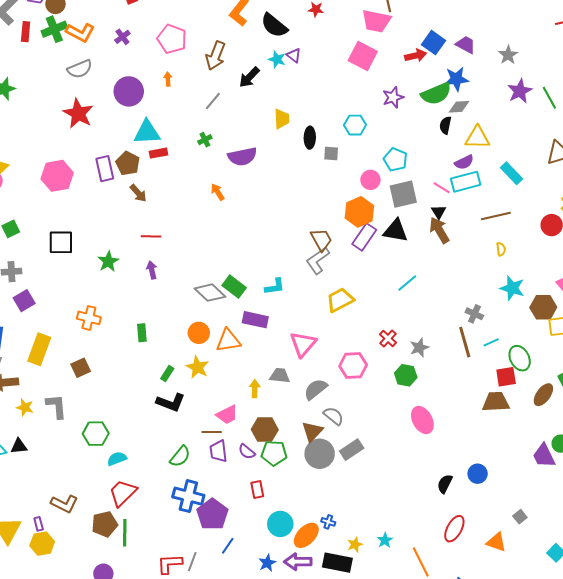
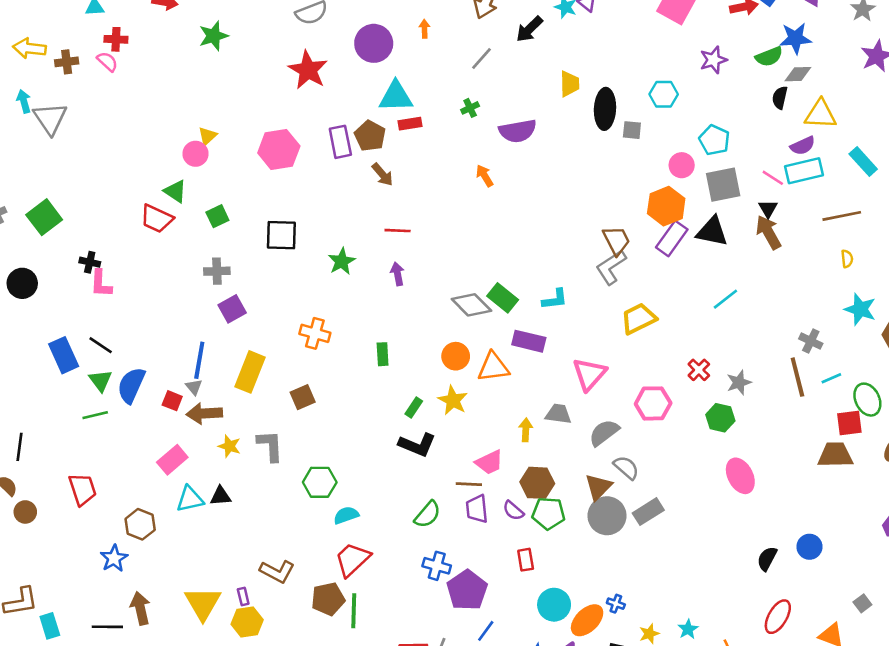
green semicircle: (436, 94) -> (769, 57), size x0.7
black ellipse: (310, 138) -> (605, 109), size x1.4
blue cross: (188, 496) -> (437, 566), size x0.7

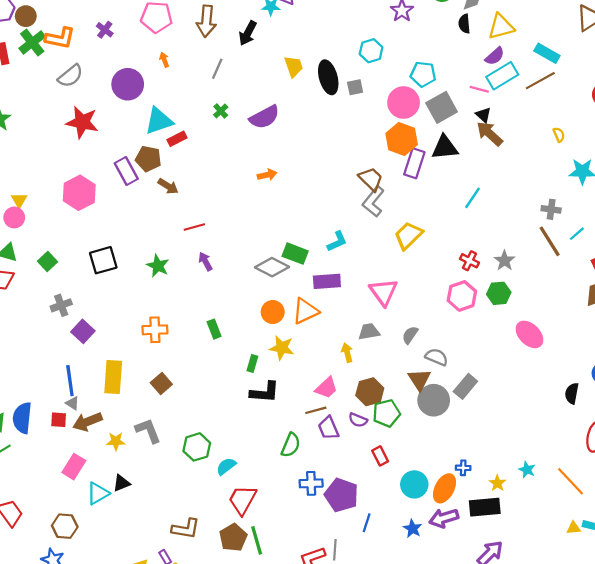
pink circle: (682, 165) -> (404, 103), size x1.5
orange arrow: (485, 176) -> (267, 175), moved, turned 126
brown line: (842, 216) -> (540, 81), moved
pink hexagon: (653, 403) -> (462, 296), moved
gray semicircle: (604, 433) -> (410, 335), size x0.7

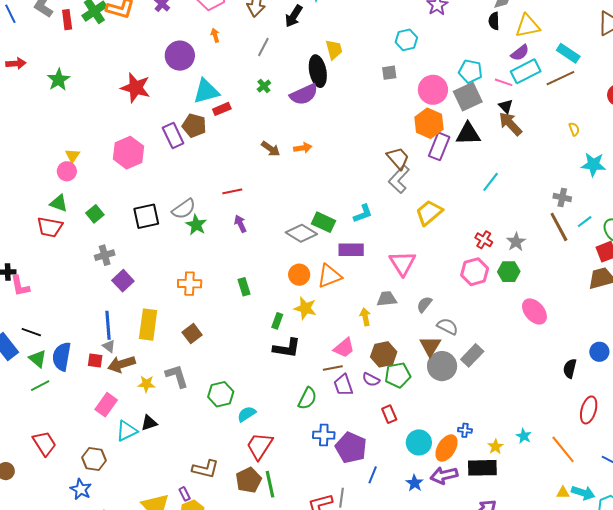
cyan pentagon: (423, 74) -> (470, 71), moved
gray semicircle: (70, 76) -> (184, 209), moved
black ellipse: (328, 77) -> (318, 71), moved
brown arrow: (168, 186) -> (271, 149), moved

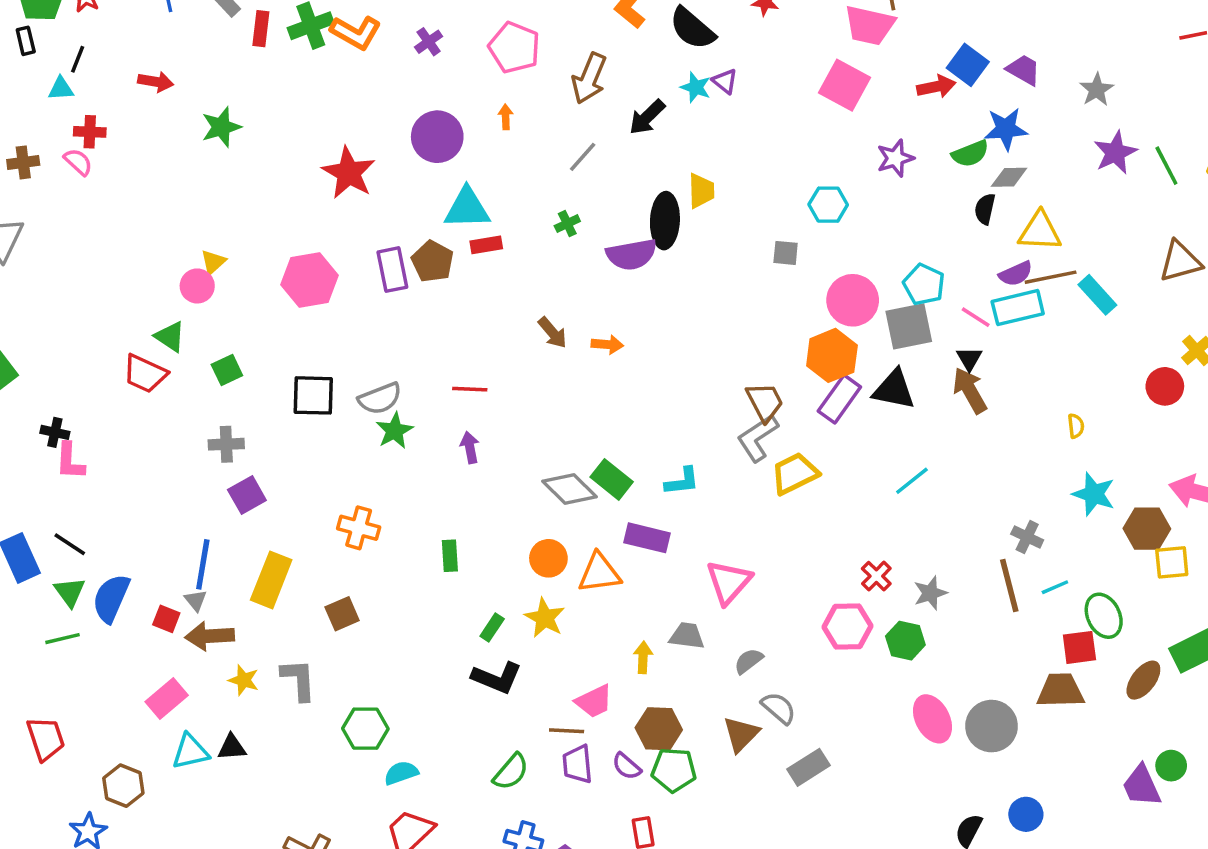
brown line: (560, 78) -> (1051, 277), moved
yellow trapezoid: (429, 213) -> (795, 474), moved
gray circle: (442, 366) -> (992, 726), moved

